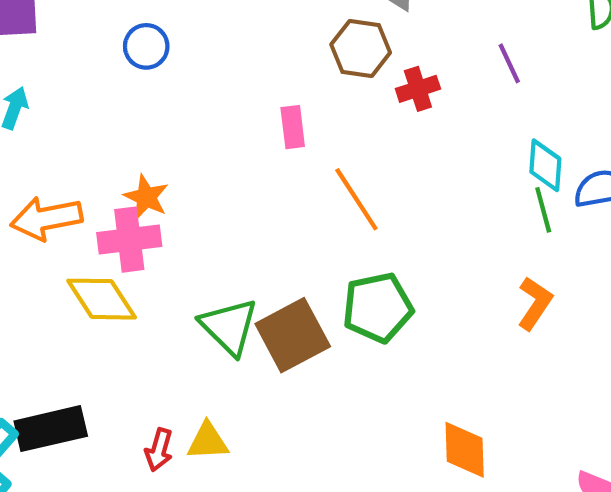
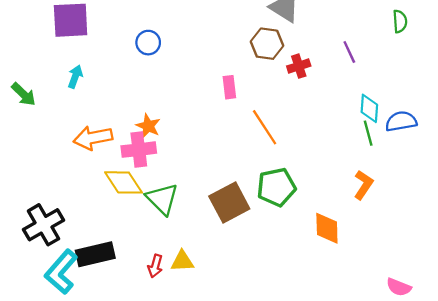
green triangle: (229, 327) -> (162, 199), moved
orange diamond: (465, 450) -> (327, 228), moved

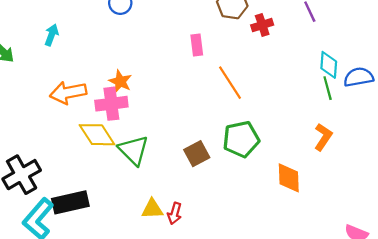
brown square: (229, 202) -> (197, 154), size x0.7
red arrow: (155, 266) -> (175, 213), moved

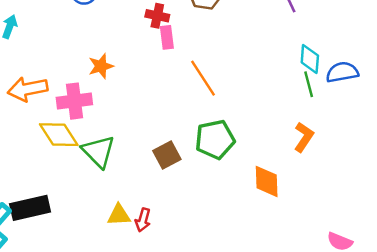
red cross: (262, 25) -> (157, 16), moved, turned 30
orange star: (120, 81) -> (101, 66), moved, turned 30

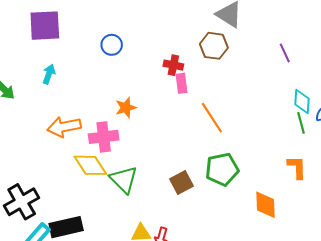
orange L-shape: (304, 137) -> (297, 167), turned -35

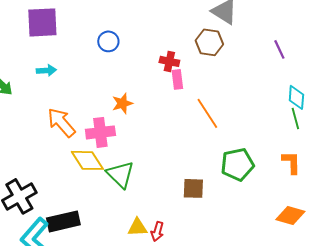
cyan arrow: (49, 74) -> (46, 70), turned 66
orange arrow: (64, 127) -> (61, 122), turned 60
green pentagon: (222, 169) -> (237, 164), moved
brown square: (181, 183) -> (193, 188), moved, turned 30
orange diamond: (266, 205) -> (290, 215), moved, turned -72

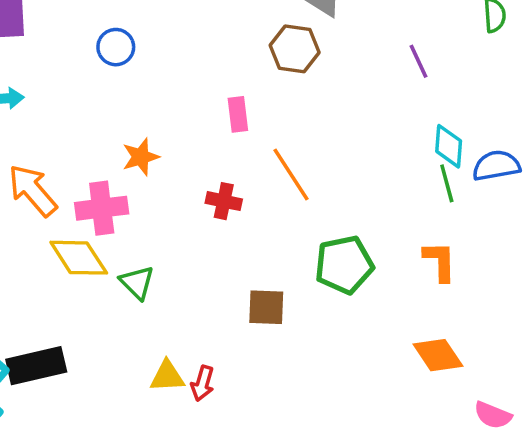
red cross: (169, 61) -> (224, 201), moved
green triangle: (120, 174) -> (137, 282), size x0.7
orange diamond: (290, 215) -> (438, 355), turned 40

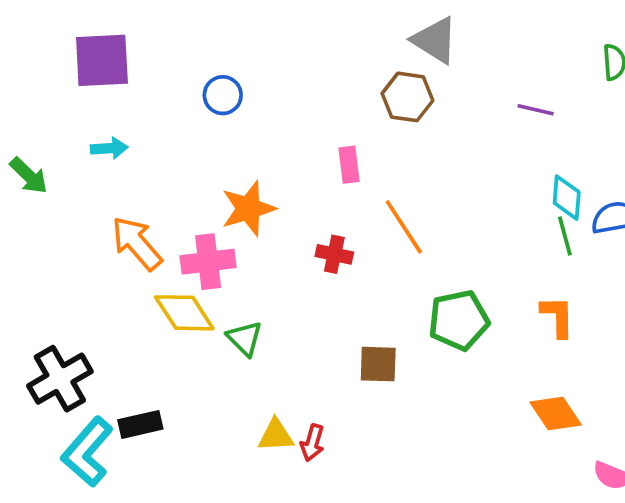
purple line: (418, 61) -> (536, 110), turned -52
orange star: (141, 157) -> (248, 209), size x1.4
black rectangle: (36, 366) -> (140, 424), size x0.7

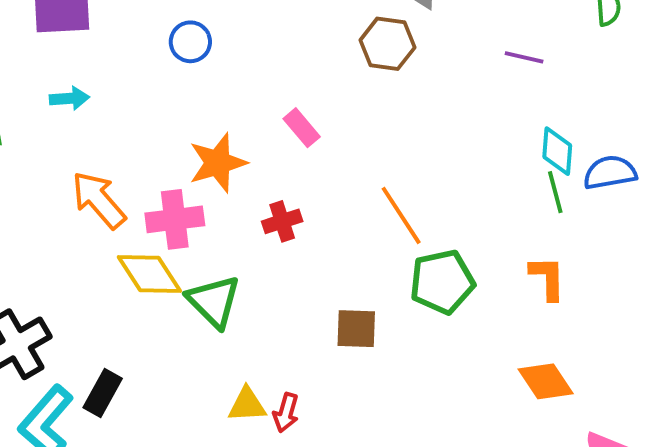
pink rectangle: (349, 165) -> (302, 128), moved, turned -33
orange line: (404, 227) -> (401, 215), moved
red cross: (334, 254) -> (282, 221), moved, turned -30
green triangle: (245, 338) -> (214, 301), size x1.4
black rectangle: (140, 424) -> (103, 393), turned -48

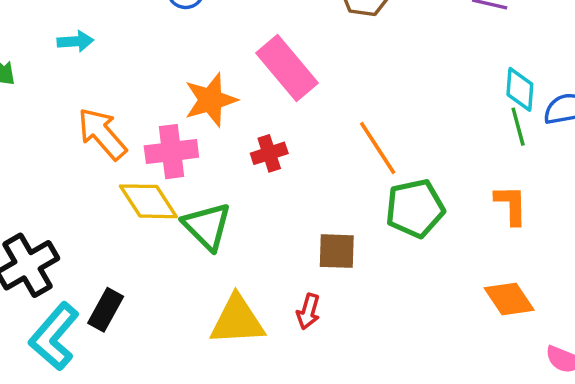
pink rectangle: (302, 128) -> (287, 68), size x1.8
yellow triangle: (247, 405) -> (237, 320), size x1.6
red arrow: (286, 413) -> (308, 311), moved

